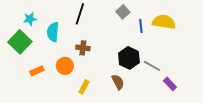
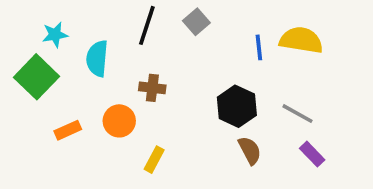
gray square: (123, 12) -> (196, 22), moved
gray line: (152, 66) -> (297, 114), moved
brown semicircle: (118, 82) -> (250, 150), moved

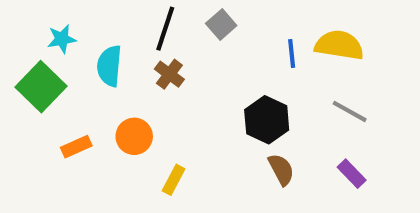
brown cross: (152, 88) -> (169, 74), moved, turned 30
gray line: (297, 114) -> (350, 111), moved

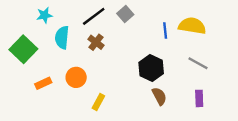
black line: (165, 29) -> (94, 16), turned 35
cyan star: (62, 39) -> (44, 15), moved
purple rectangle: (352, 174) -> (199, 98), turned 42

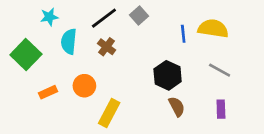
yellow rectangle: (98, 102) -> (109, 113), size x1.5

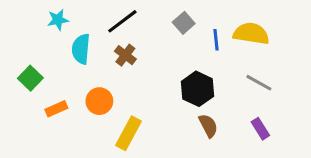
gray square: (139, 16) -> (184, 23), moved
green square: (26, 55) -> (30, 78), moved, size x0.7
purple rectangle: (221, 109) -> (260, 129), turned -30

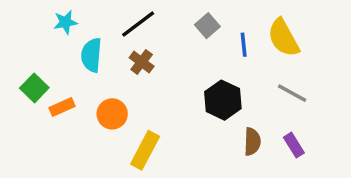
yellow semicircle: (251, 34) -> (283, 38), turned -128
orange rectangle: (56, 109) -> (62, 107), moved
brown semicircle: (208, 126) -> (252, 142), moved, turned 30

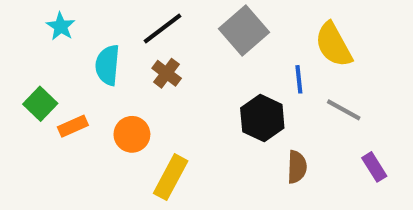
cyan star: (65, 22) -> (61, 26), moved, turned -30
gray square: (207, 26) -> (244, 30), size x1.6
blue line: (244, 45) -> (299, 79), moved
purple rectangle: (294, 145) -> (374, 167), moved

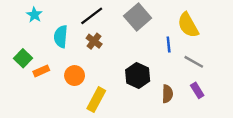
black hexagon: (262, 118) -> (138, 76), moved
purple rectangle: (374, 167) -> (197, 90), moved

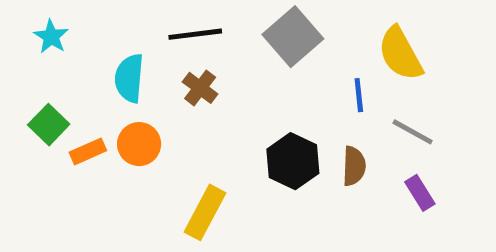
cyan star: (34, 15) -> (51, 37), moved
black line: (92, 16) -> (195, 34), turned 30
orange circle: (75, 76) -> (139, 144), moved
brown semicircle: (167, 94) -> (354, 166), moved

